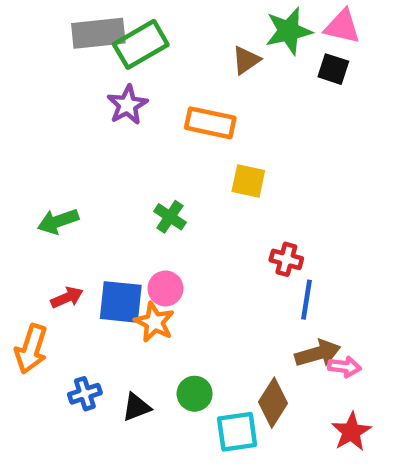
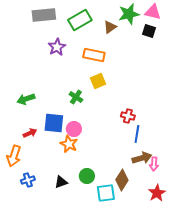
green rectangle: (141, 44) -> (80, 20), moved
yellow square: (248, 181) -> (98, 81), moved, turned -35
blue square: (121, 302) -> (54, 123), moved
pink arrow: (345, 367) -> (154, 164), turned 88
blue cross: (85, 394) -> (28, 180), moved

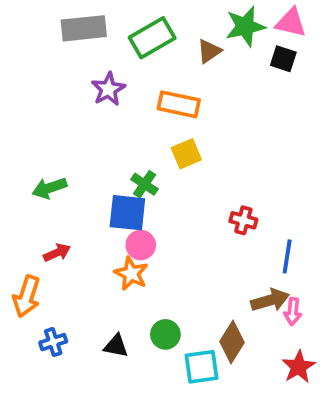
blue square: (54, 123) -> (127, 213), moved
blue line: (137, 134) -> (287, 256), moved
black triangle: (61, 182) -> (116, 346), turned 32

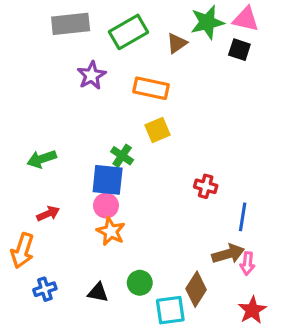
pink circle: (141, 245) -> (106, 206), moved

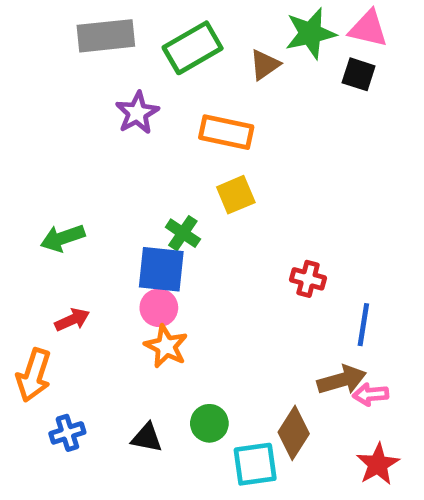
pink arrow: (247, 263) -> (371, 394), turned 80

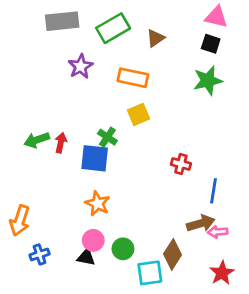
green star: (310, 33) -> (208, 81), moved
pink circle: (159, 308) -> (93, 240), moved
red arrow: (72, 320) -> (61, 143), moved, turned -54

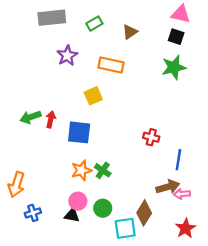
green rectangle: (113, 28) -> (94, 24), size x0.6
yellow square: (139, 114) -> (93, 96), moved
green cross: (107, 137) -> (103, 170), moved
orange star: (98, 204) -> (81, 170), turned 30

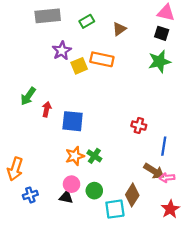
yellow square: (93, 96) -> (79, 66), moved
green arrow: (31, 117) -> (28, 96), moved, turned -36
brown arrow: (168, 187) -> (154, 171), turned 48

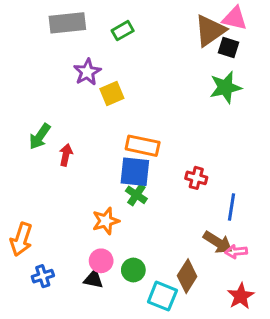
brown triangle: (119, 29) -> (210, 31), moved, size x1.6
orange rectangle: (102, 59) -> (143, 146), moved
blue square: (73, 121) -> (135, 172), moved
green cross: (94, 156) -> (136, 195), moved
cyan square: (115, 209) -> (162, 296), turned 30

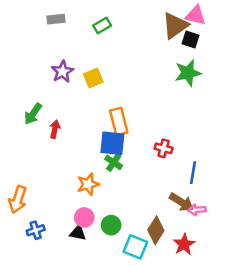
gray rectangle: (67, 23) -> (56, 19), size x0.6
purple star: (87, 72) -> (62, 72), moved
orange rectangle: (143, 146) -> (119, 121), turned 64
red star: (241, 296) -> (184, 244), moved

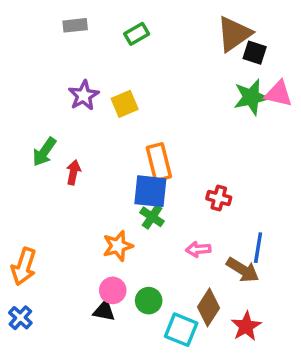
pink triangle: (196, 15) -> (279, 94), moved
blue line: (193, 173) -> (258, 248), moved
pink arrow: (197, 210) -> (198, 249), moved
blue cross: (36, 230) -> (20, 318), moved, turned -30

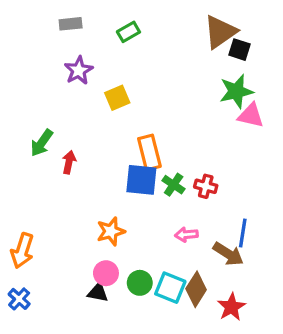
pink triangle: (279, 94) -> (251, 116), moved
purple star: (84, 95) -> (79, 70), moved
green cross: (152, 217) -> (174, 185), moved
cyan square: (181, 330) -> (170, 288), moved

